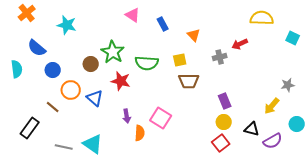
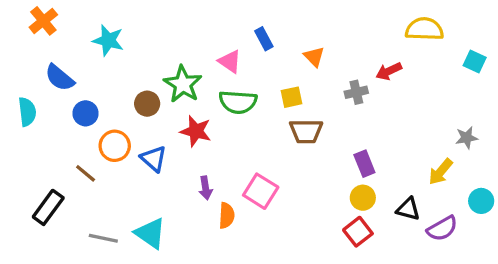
pink triangle: (133, 15) -> (230, 61), moved

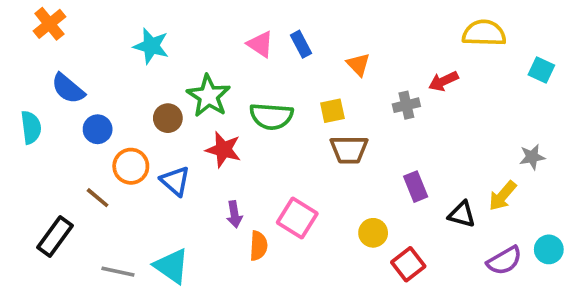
cyan star: (108, 40) -> (151, 46), moved
pink triangle: (230, 61) -> (260, 44), moved
yellow circle: (363, 198) -> (373, 233), moved
cyan circle: (481, 201) -> (549, 249), moved
black triangle: (408, 209) -> (462, 214), moved

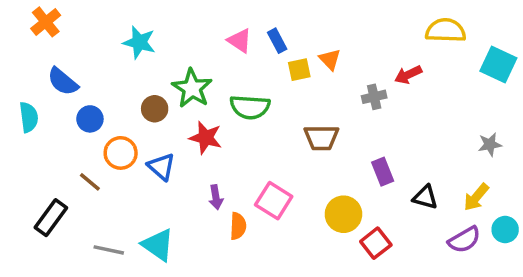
cyan square: (541, 70) -> (498, 64), size x1.5
yellow square: (332, 111) -> (299, 70), moved
yellow arrow: (503, 196) -> (476, 197), moved
yellow circle: (373, 233) -> (343, 214), size x1.4

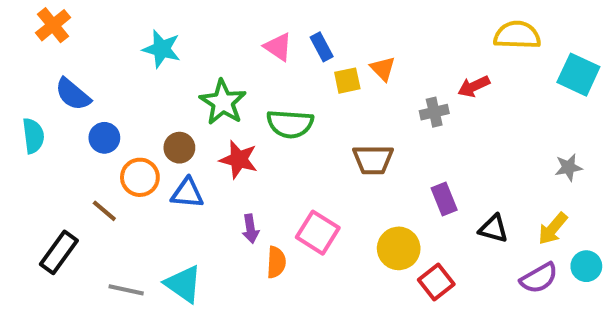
brown circle: (155, 109) -> (179, 148), moved
blue triangle: (161, 167) -> (187, 193), turned -36

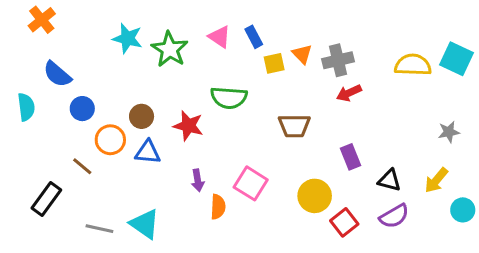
yellow semicircle: (517, 35) -> (413, 65), moved
red arrow: (474, 86) -> (349, 93), moved
green star: (223, 102) -> (170, 49), moved
gray cross: (434, 112) -> (338, 60), moved, size x1.4
purple semicircle: (539, 278) -> (394, 216), moved

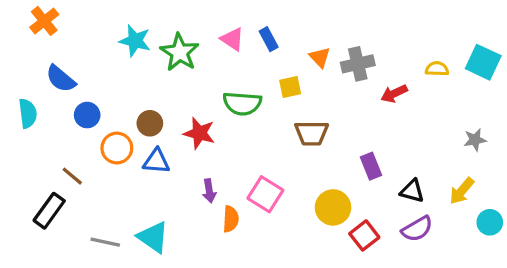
yellow square: (274, 63) -> (290, 87), moved
yellow semicircle: (413, 65) -> (437, 69), size x0.6
red arrow: (349, 93) -> (394, 94), moved
brown line: (82, 166) -> (72, 176), moved

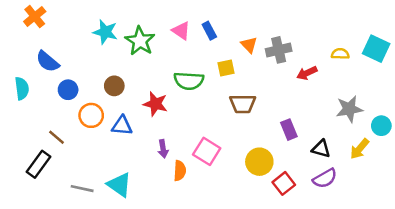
brown circle: (150, 123) -> (114, 86), moved
gray star: (475, 140) -> (349, 109), moved, size x1.5
cyan circle: (490, 222) -> (381, 126), moved

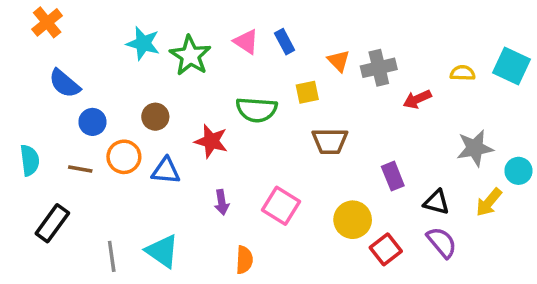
cyan semicircle: (22, 88) -> (30, 160), moved
brown line: (56, 137) -> (80, 169), moved, turned -30
orange semicircle: (180, 171) -> (244, 260), moved
purple semicircle: (325, 178) -> (442, 242), turned -100
gray line: (82, 189) -> (112, 256), turned 70

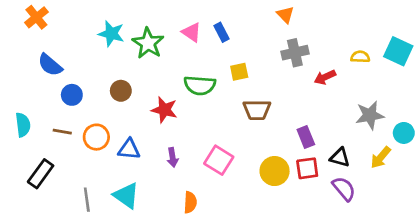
orange triangle: (339, 61) -> (285, 15), moved
orange circle: (124, 157) -> (96, 137), moved
blue triangle: (166, 171) -> (129, 149), moved
red square: (386, 249) -> (307, 168), moved, turned 30

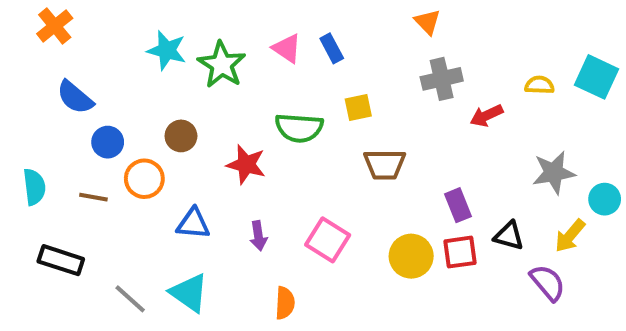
orange circle: (96, 137) -> (144, 179), moved
black rectangle: (41, 174) -> (61, 260), turned 72
purple semicircle: (344, 189) -> (548, 283), moved
gray line: (87, 200) -> (130, 299), turned -40

